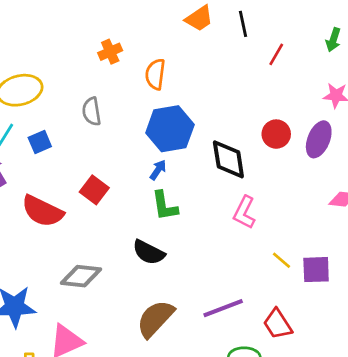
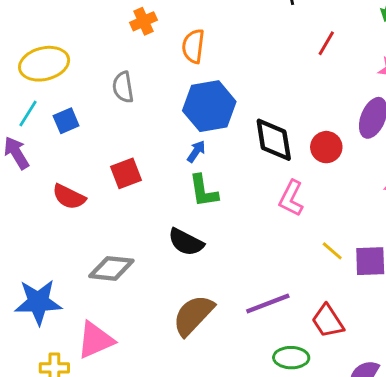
red line: (276, 54) -> (326, 43), moved
red circle: (276, 134) -> (326, 147), moved
red square: (94, 190) -> (126, 173), turned 32
red semicircle: (42, 211) -> (69, 197), size x0.7

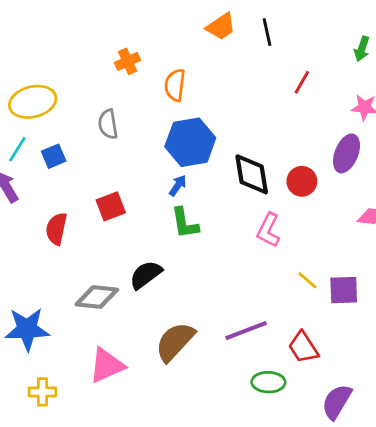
red semicircle: (69, 197) -> (56, 229), turned 76
black semicircle: (186, 242) -> (146, 275), moved, turned 116
pink triangle: (95, 340) -> (107, 365), moved

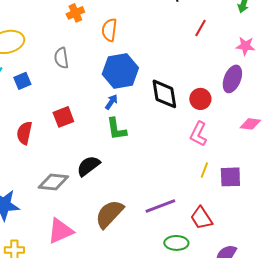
pink L-shape: (268, 230) -> (198, 134), moved
yellow line: (307, 280) -> (204, 170), turned 70

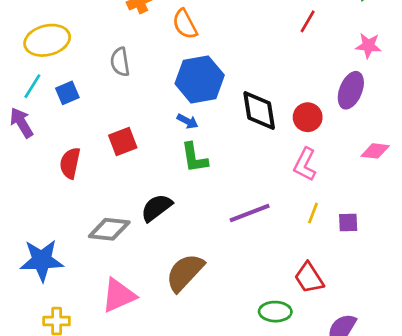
orange semicircle: (109, 30) -> (185, 24), turned -35
blue arrow: (111, 102) -> (188, 121), turned 84
purple square: (230, 177) -> (348, 223), size x0.7
purple line: (160, 206) -> (250, 213), moved

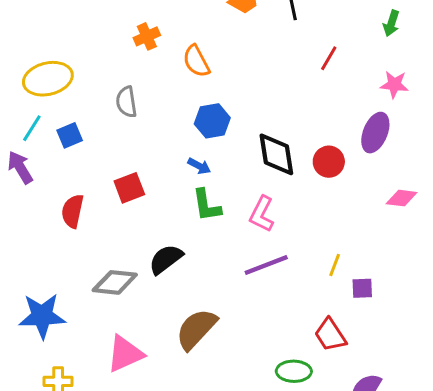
blue hexagon: (200, 79) -> (212, 121), size x0.7
pink L-shape: (305, 164) -> (262, 214), moved
purple square: (348, 223) -> (362, 288), moved

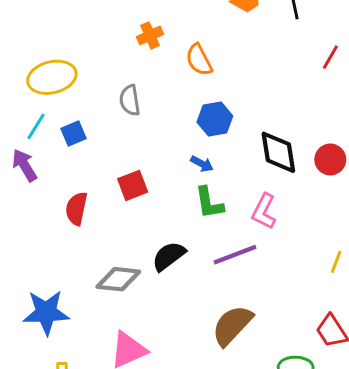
purple line: (266, 265) -> (235, 255), moved
brown semicircle: (196, 329) -> (232, 325), moved

